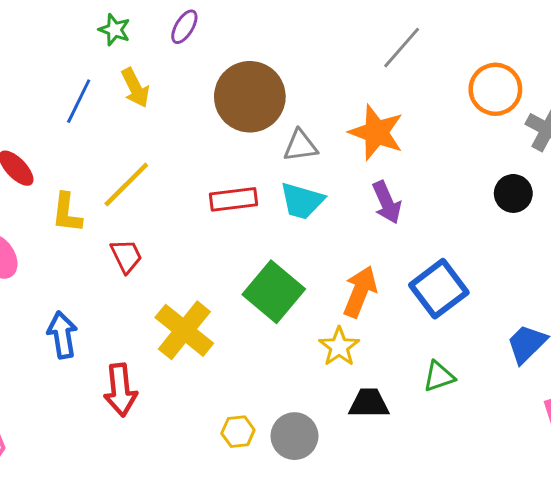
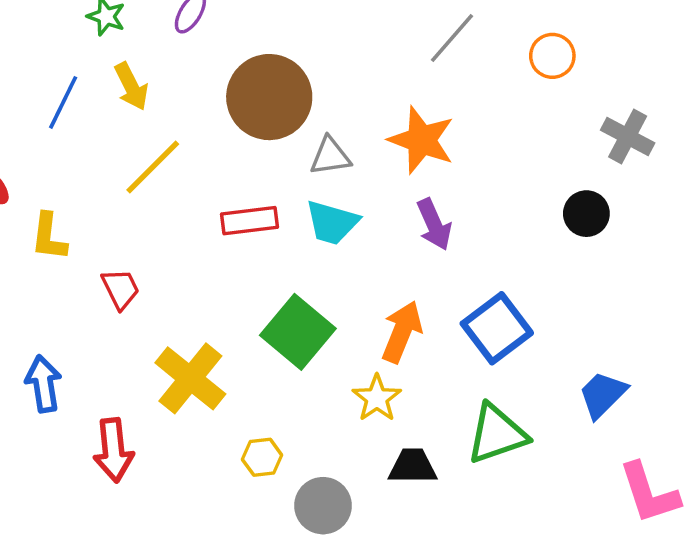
orange circle: (495, 89) -> (552, 56), moved, size x0.7
yellow line: (126, 185) -> (153, 167), moved
green triangle: (439, 377) -> (497, 434), size x1.6
yellow hexagon: (238, 432) -> (262, 457), moved

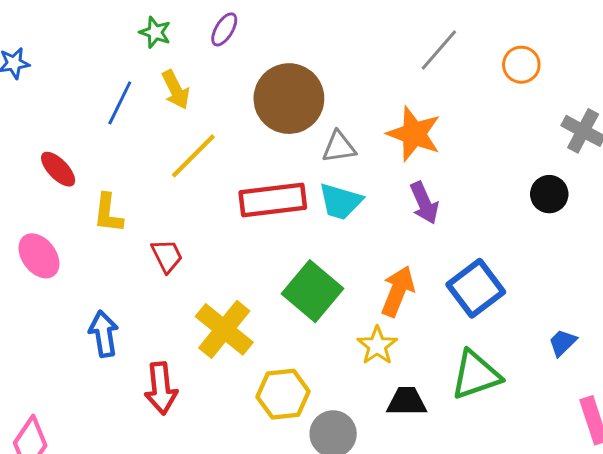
red rectangle: (250, 221) -> (273, 200), size x1.4
blue trapezoid: (603, 395) -> (562, 343), size x0.7
yellow hexagon: (262, 457) -> (283, 394), size x1.6

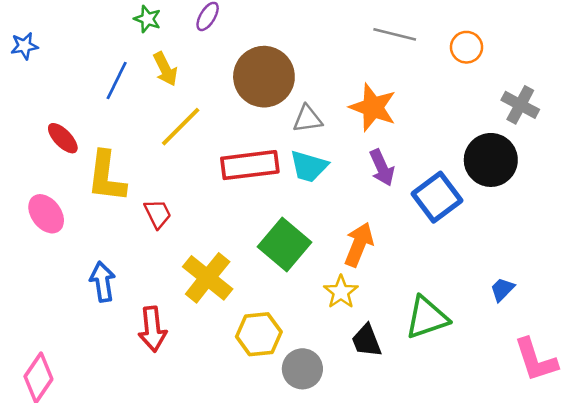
gray line: (439, 50) -> (395, 34), turned 63
black circle: (549, 194) -> (491, 160), size x1.6
yellow L-shape: (108, 213) -> (106, 177), size x1.5
blue square: (476, 288) -> (437, 197), moved
black trapezoid: (407, 401) -> (367, 341), turned -111

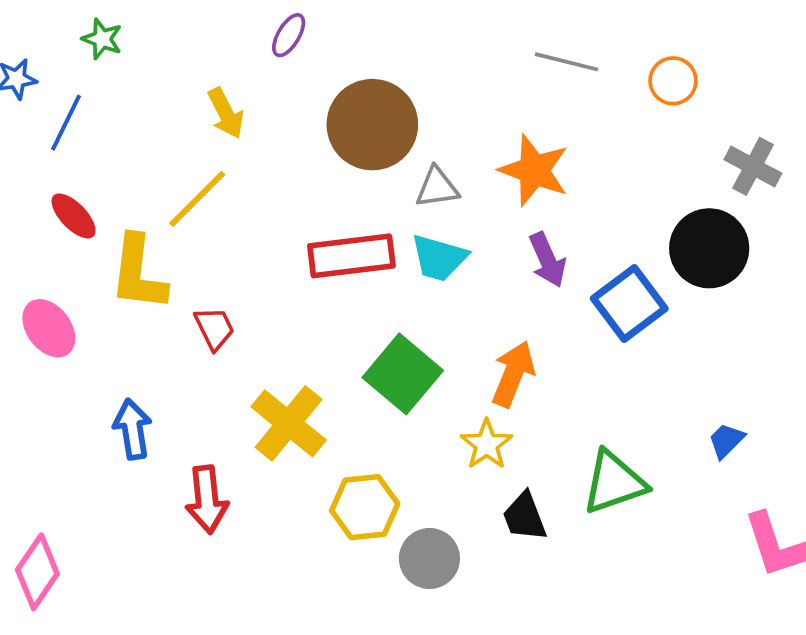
green star: (147, 19) -> (102, 39), moved
blue line: (117, 81) -> (66, 123), moved
yellow line: (181, 127) -> (197, 199), moved

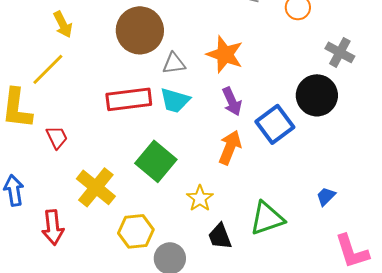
orange arrow: (513, 374) -> (230, 147), moved

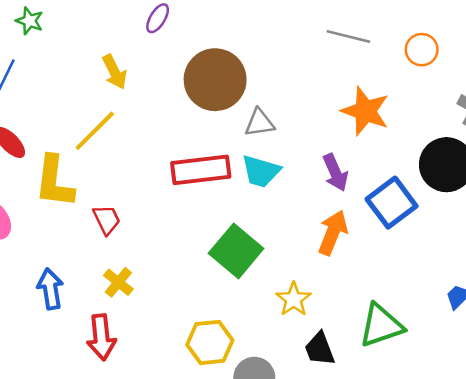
orange star: (225, 54) -> (365, 111), moved
yellow cross: (96, 187) -> (118, 282), moved, size x0.6

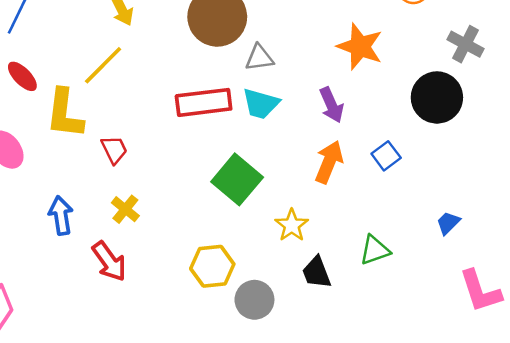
blue square: (392, 203) -> (386, 156), moved, size x0.6
green triangle: (381, 325) -> (375, 250), size x0.7
red arrow: (101, 337) -> (109, 261), turned -30

